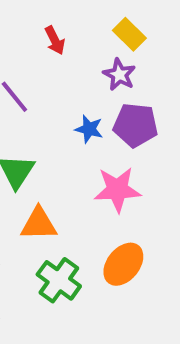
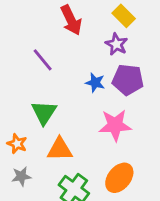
red arrow: (55, 40) -> (71, 20), size x1.5

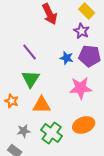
purple line: (43, 60) -> (30, 52), moved
gray star: (21, 176) -> (24, 131), moved
orange ellipse: (119, 178) -> (84, 125), turned 30

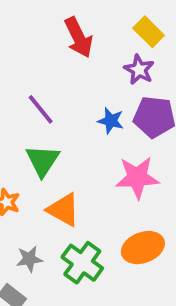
orange triangle: (42, 105) -> (63, 210), turned 30

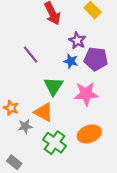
purple star: (139, 70) -> (77, 41), moved
green triangle: (43, 160) -> (53, 86), moved
gray star: (29, 259) -> (25, 126), moved

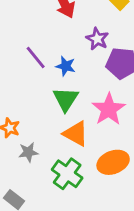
blue star: (71, 61) -> (66, 66), moved
pink star: (86, 94) -> (109, 109), turned -30
orange triangle: (44, 112) -> (76, 134), moved

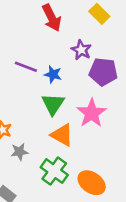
purple line: (36, 58) -> (26, 67), turned -30
orange ellipse: (113, 162) -> (92, 183), moved, turned 56

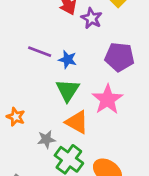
purple star: (81, 50) -> (92, 18), moved
gray star: (19, 152) -> (46, 139), moved

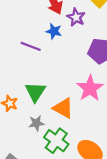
blue star: (68, 60) -> (54, 31), moved
green triangle: (68, 90) -> (35, 92), moved

